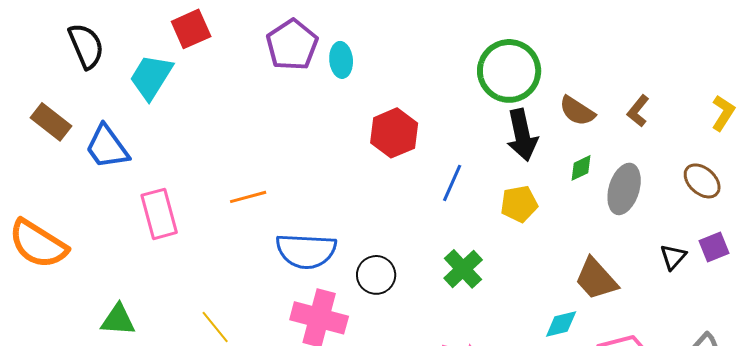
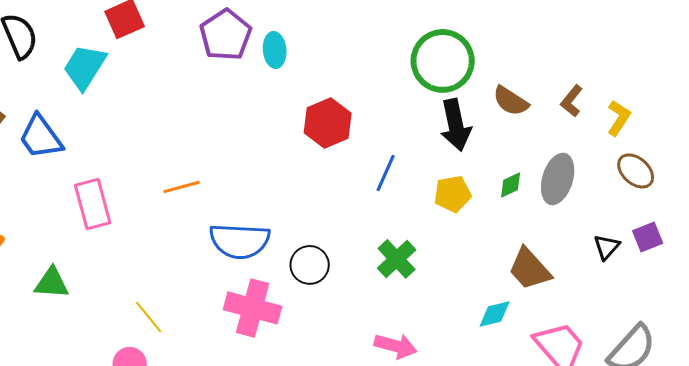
yellow L-shape: (723, 113) -> (619, 118), moved
green diamond: (581, 168) -> (511, 185), moved
green triangle: (118, 320) -> (52, 283), moved

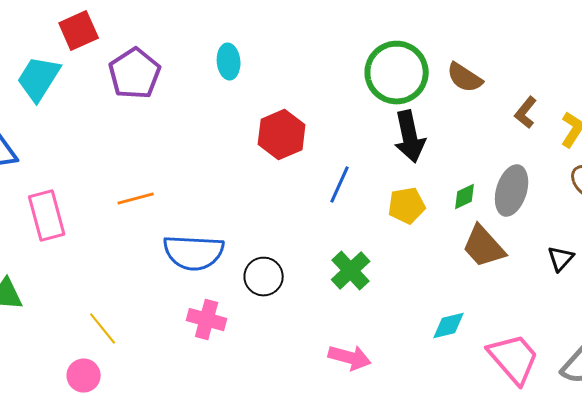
purple pentagon: (226, 35) -> (135, 74), moved
brown semicircle: (511, 101) -> (465, 78), moved
brown trapezoid: (530, 269) -> (484, 247), moved
pink cross: (253, 308) -> (207, 320), size x0.7

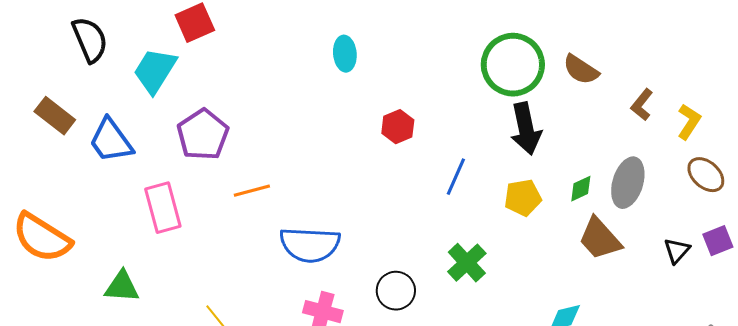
purple pentagon: (135, 74) -> (203, 135), moved
red hexagon: (282, 135) -> (398, 127), size x0.7
black circle: (264, 277) -> (396, 291), moved

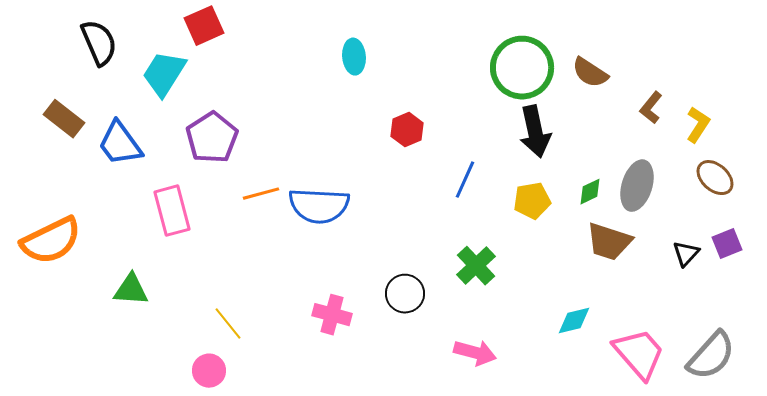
orange semicircle: (42, 238) -> (51, 241), turned -58
brown trapezoid: (600, 239) -> (609, 242), turned -30
blue semicircle: (310, 245) -> (319, 206), moved

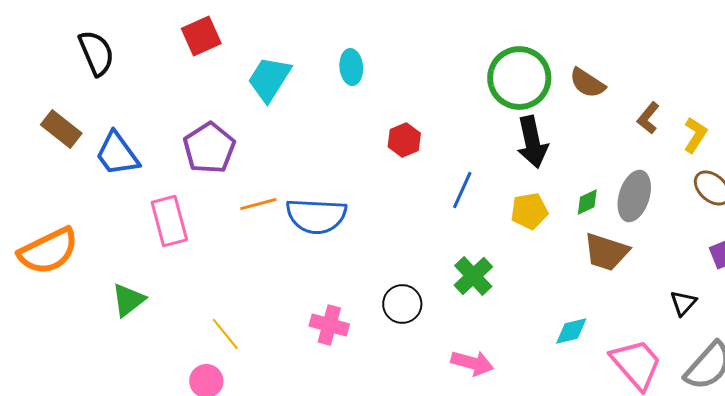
cyan trapezoid: (164, 74) -> (269, 79), moved
black triangle: (686, 254) -> (683, 303), moved
green triangle: (131, 290) -> (128, 300), turned -42

